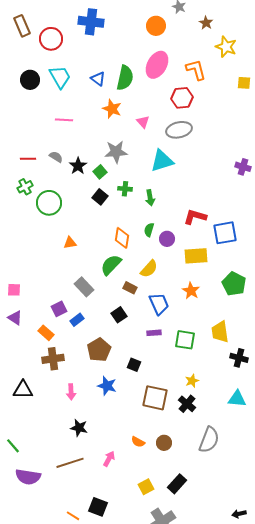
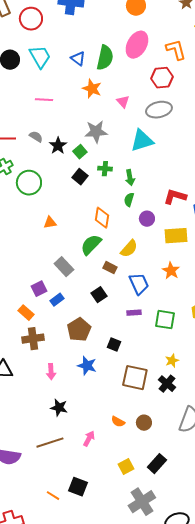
green semicircle: (149, 230) -> (129, 200), moved

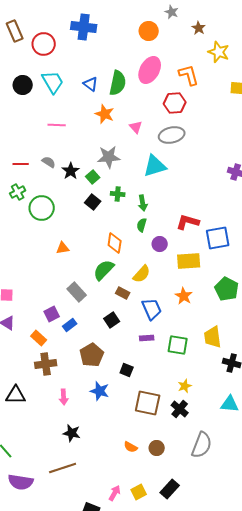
pink arrow: (89, 439) -> (115, 493), moved

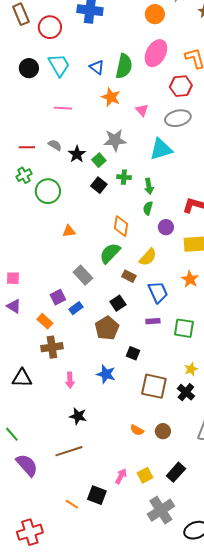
brown pentagon: (92, 355) -> (107, 328), moved
purple semicircle: (21, 482) -> (27, 465), turned -140

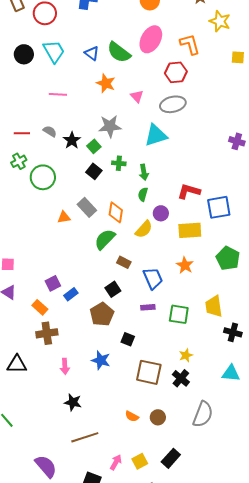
green semicircle: (124, 66) -> (119, 52), turned 115
yellow semicircle: (148, 257) -> (144, 229), moved
gray rectangle: (83, 275) -> (87, 207), moved
brown line: (69, 451) -> (85, 437), moved
purple semicircle: (27, 465) -> (46, 466), moved

